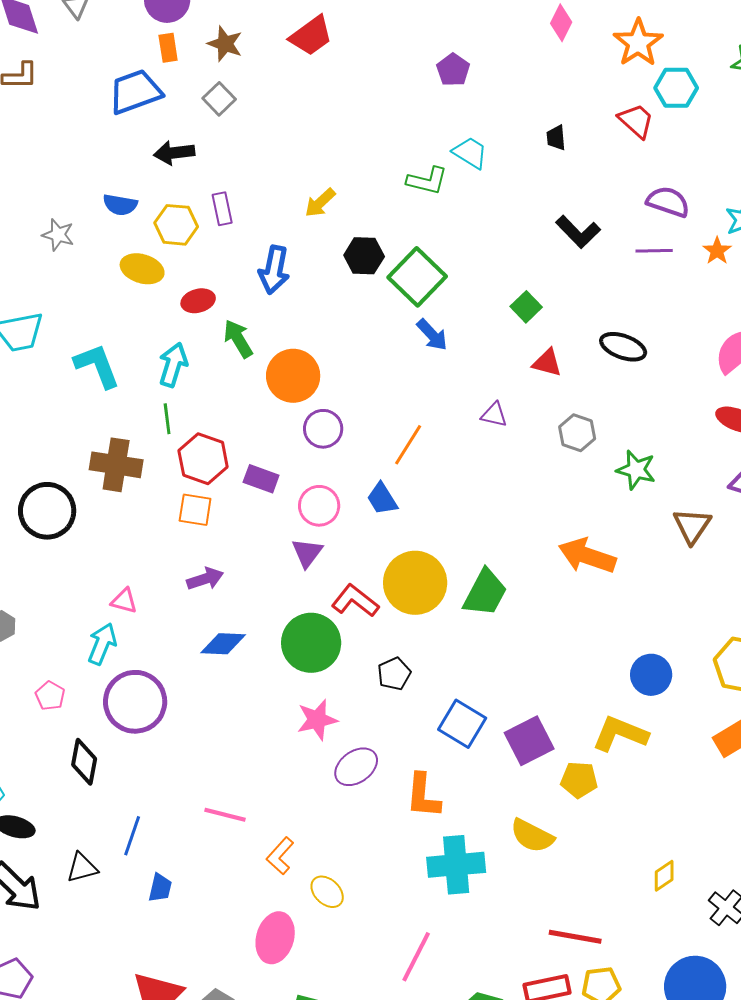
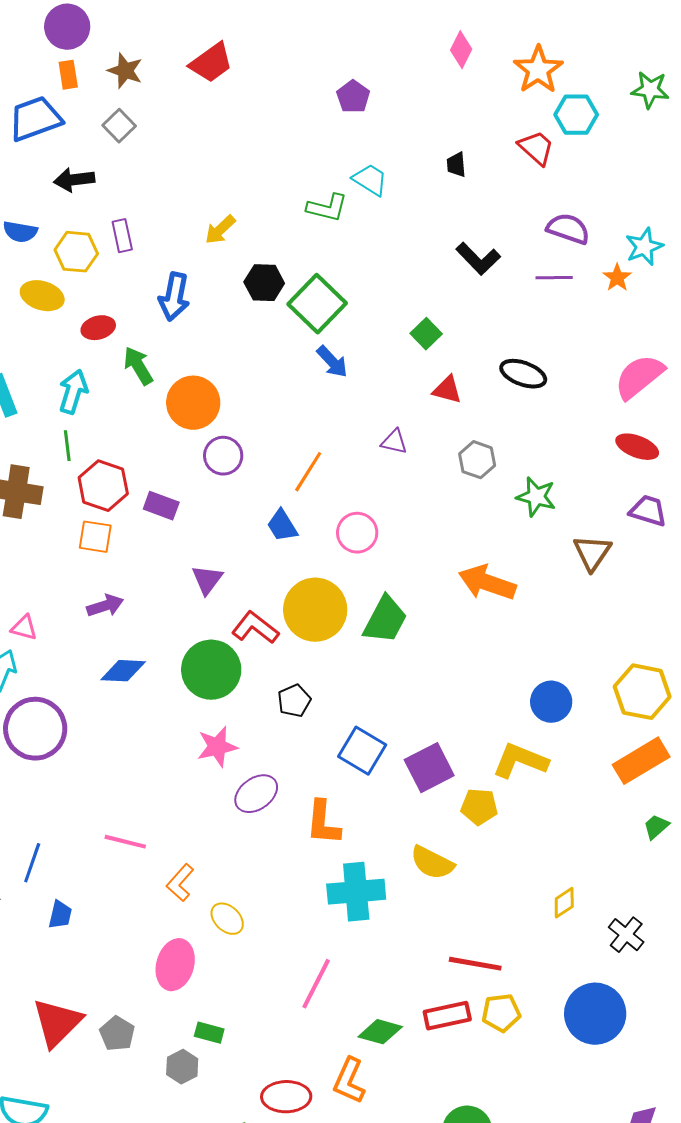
pink circle: (319, 506) -> (357, 533), moved

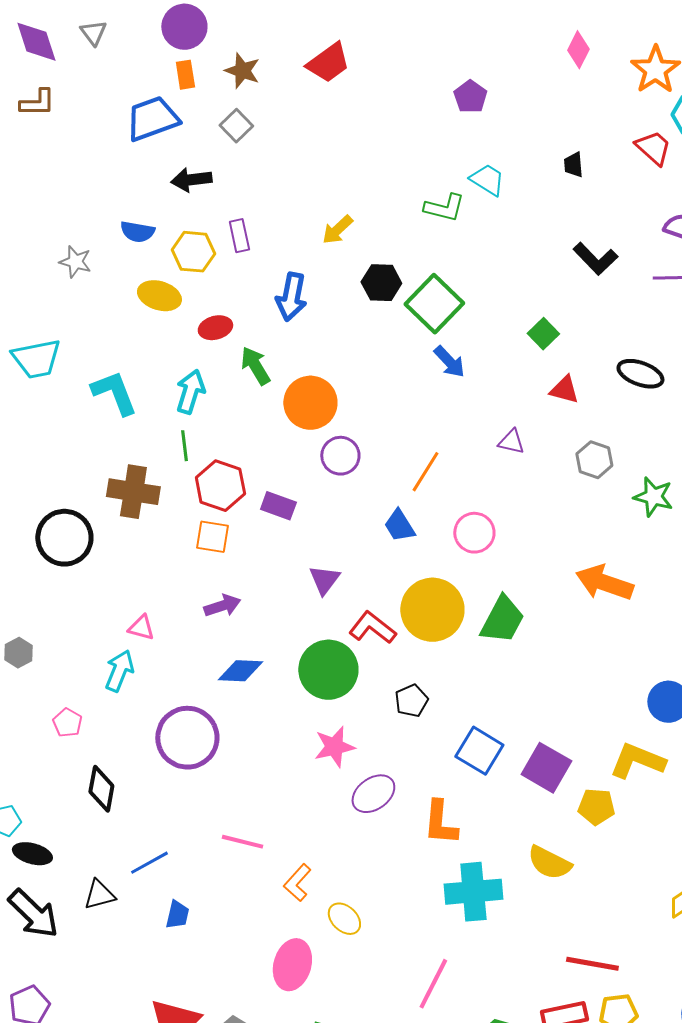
purple circle: (35, 729) -> (187, 738), moved
purple square: (429, 768) -> (546, 768), turned -33
blue line: (32, 863) -> (149, 863), turned 42

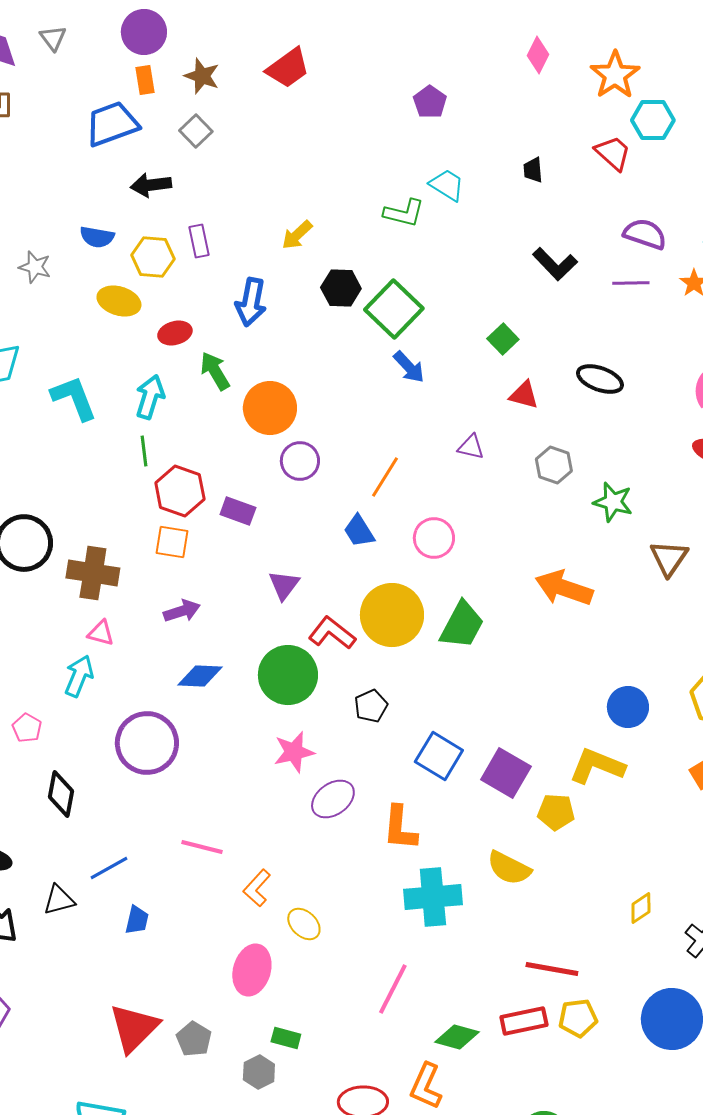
brown cross: (133, 492) -> (93, 573), moved

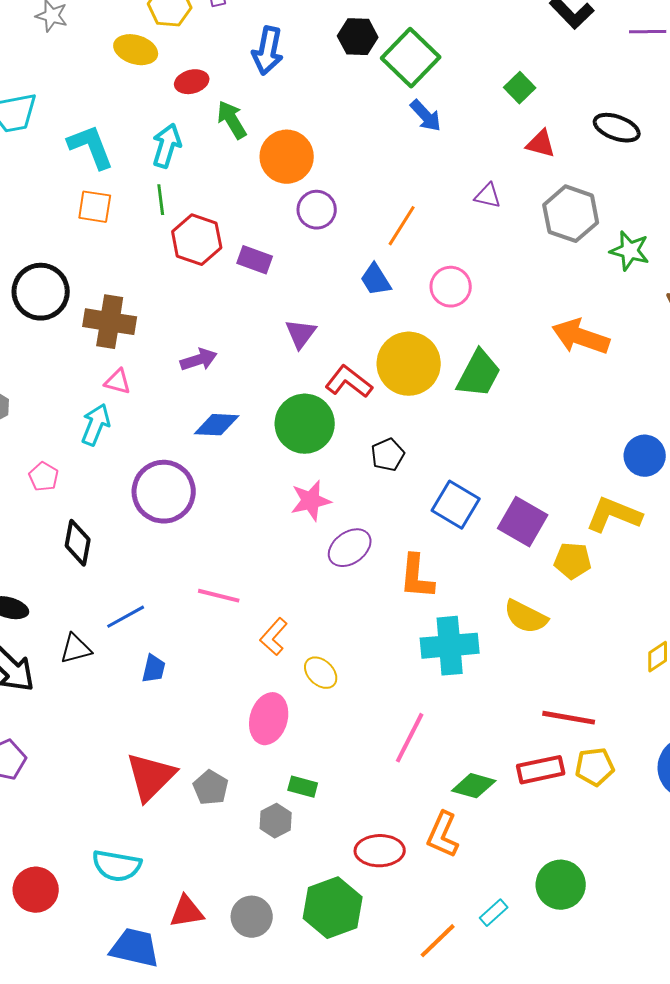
gray hexagon: (554, 465) -> (571, 214), size x1.5
orange square: (172, 542) -> (95, 207), moved

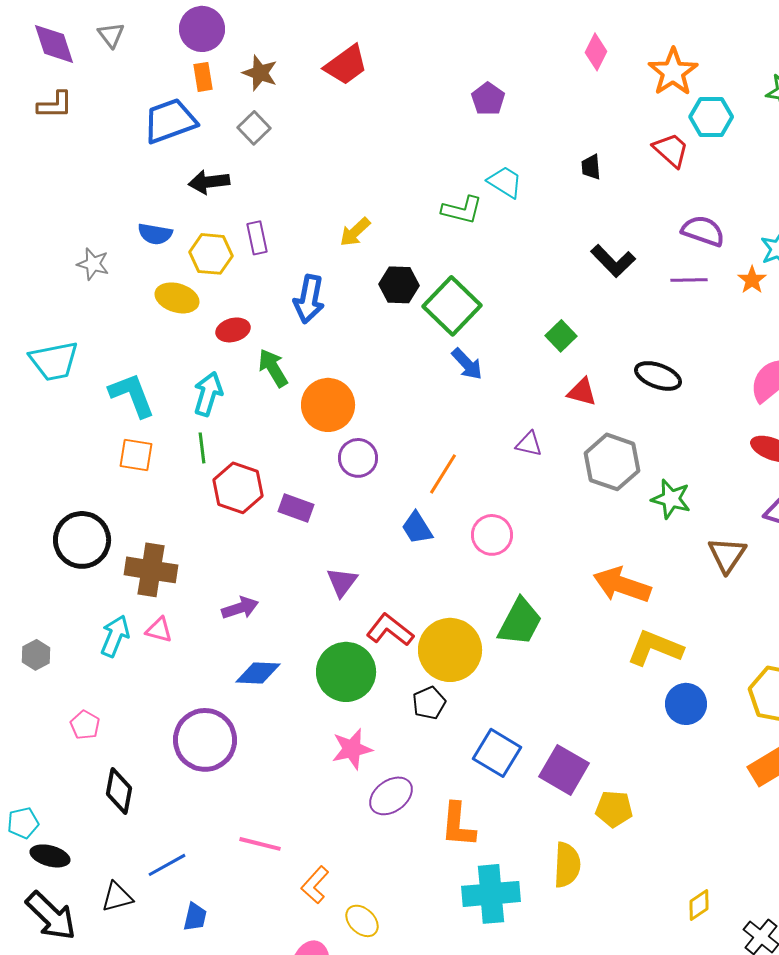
yellow circle: (409, 364) -> (450, 650), moved
cyan arrow: (96, 425) -> (115, 636), moved
yellow L-shape: (614, 515) -> (655, 648), moved
yellow semicircle: (526, 617) -> (567, 865), turned -114

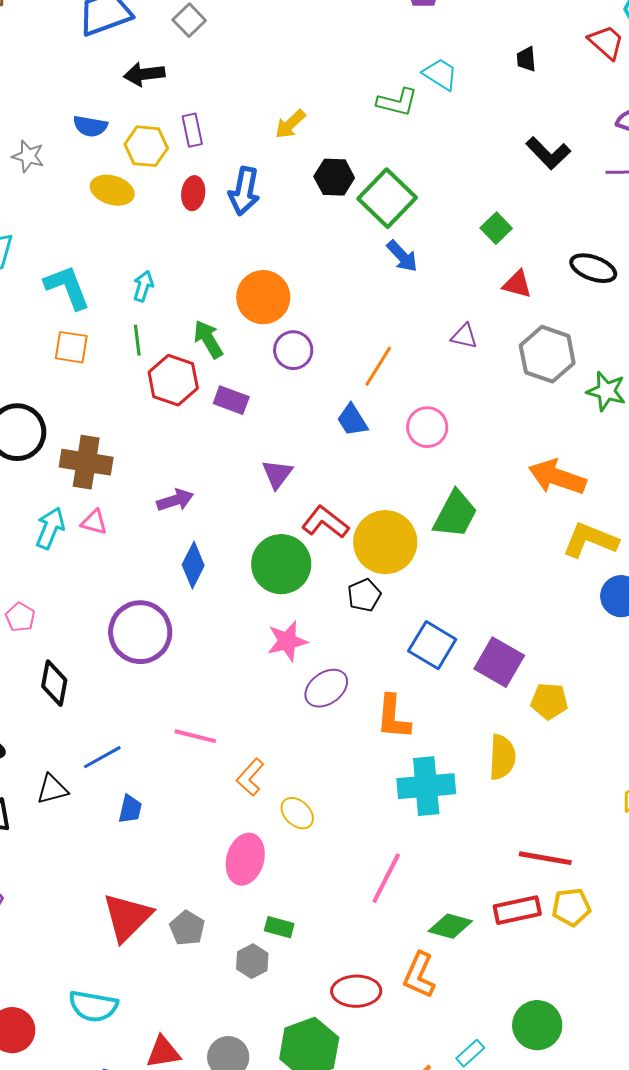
red ellipse: (233, 330) -> (193, 193), moved, turned -68
green arrow: (273, 368) -> (208, 339), moved
cyan arrow: (208, 394) -> (143, 286), size x0.7
blue diamond: (258, 673) -> (193, 565), turned -66

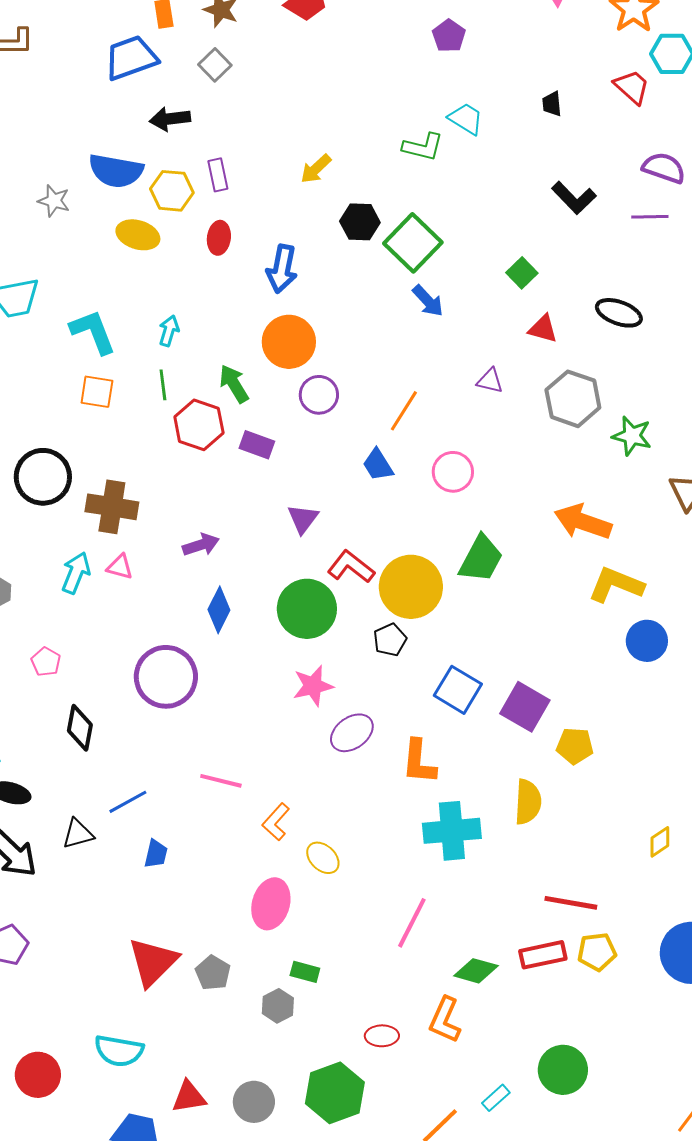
blue semicircle: (90, 126) -> (116, 171), size x1.6
blue arrow: (244, 191) -> (282, 269), moved
red ellipse: (356, 991) -> (382, 1036), size x0.7

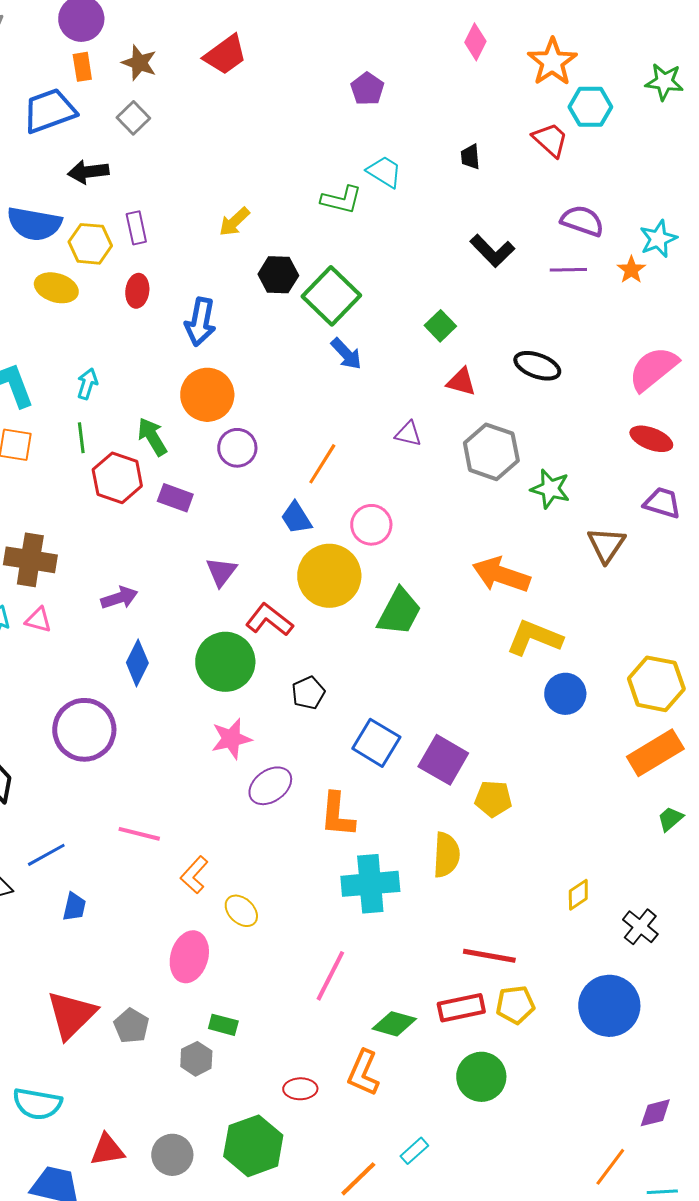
yellow circle: (411, 587) -> (329, 576), moved
green circle: (563, 1070) -> (481, 1077), moved

